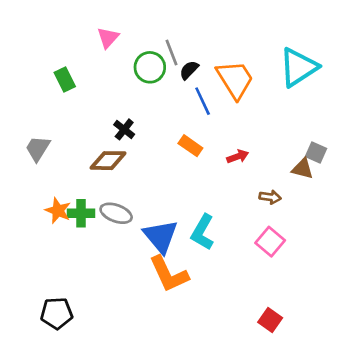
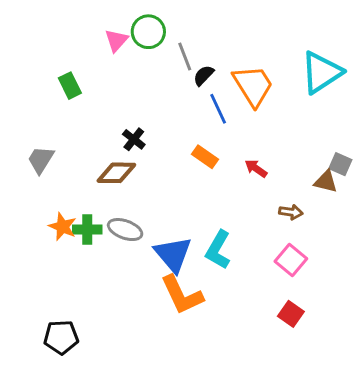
green circle: (150, 67) -> (148, 32), moved
red arrow: (238, 157) -> (256, 168), turned -125
red square: (270, 320) -> (291, 314), moved

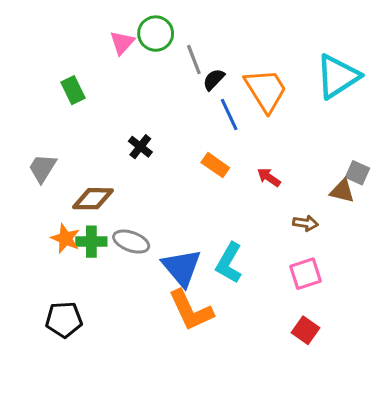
brown diamond: (116, 173) -> (93, 199), moved
pink square: (291, 260) -> (306, 274), turned 32
black pentagon: (61, 337) -> (64, 320), moved

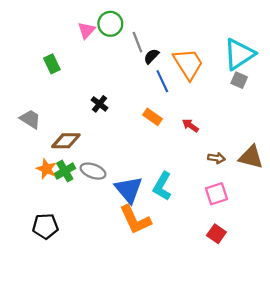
gray trapezoid: (42, 168) -> (30, 119), turned 90
gray square: (357, 173) -> (239, 80), moved
brown triangle: (342, 191) -> (251, 157), moved, size x1.4
green cross: (91, 242) -> (65, 171), turned -30

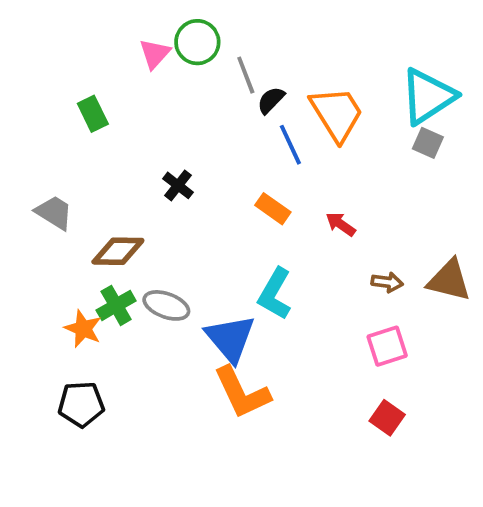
orange star: (46, 169) -> (83, 329), moved
cyan L-shape: (162, 186) -> (275, 294), moved

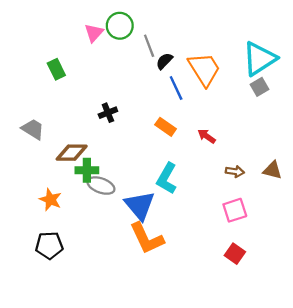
gray square: (428, 143) -> (259, 87), turned 36
black cross: (178, 185) -> (108, 113), turned 30
brown triangle: (449, 280) -> (272, 170), size x0.7
green cross: (116, 305) -> (87, 170), moved, turned 30

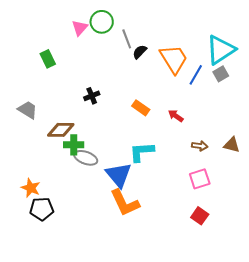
blue line: (176, 88) -> (196, 75), moved, turned 55
cyan L-shape: (167, 178) -> (142, 152), turned 56
orange star: (50, 200) -> (31, 188), moved

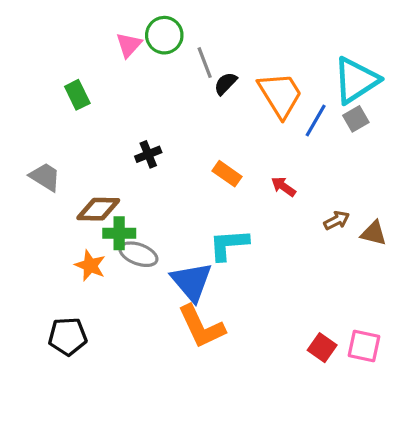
brown arrow: (200, 146) -> (337, 220), moved, turned -35
pink square: (200, 179) -> (364, 346), moved, turned 30
orange star: (31, 188) -> (90, 265), moved

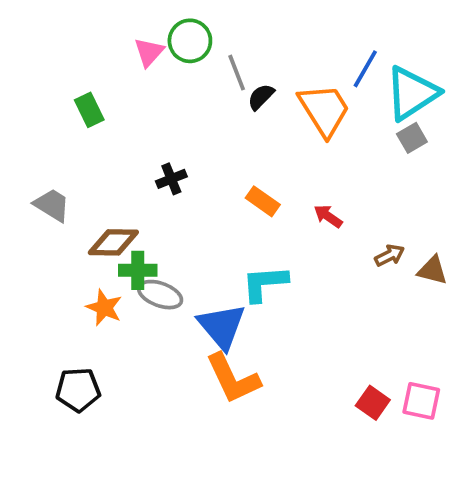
blue line: (316, 121) -> (365, 69), moved

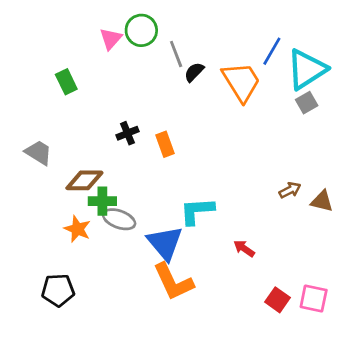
orange rectangle: (263, 201) -> (165, 144), moved, turned 35
red arrow: (328, 216) -> (244, 248), moved

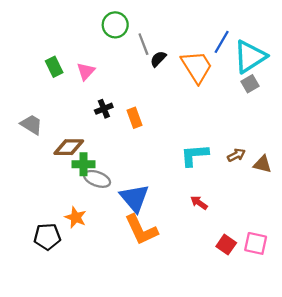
pink triangle: (111, 39) -> (86, 71), moved
cyan L-shape: (197, 211) -> (194, 155), moved
orange star: (77, 229) -> (76, 217), moved

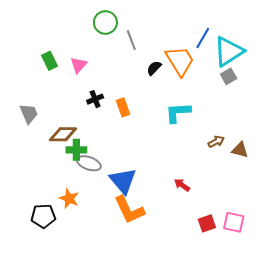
black semicircle: (158, 59) -> (154, 68), moved
gray trapezoid: (31, 125) -> (29, 114), turned 35
cyan L-shape: (194, 155) -> (178, 113), moved
red square: (226, 245) -> (207, 223), turned 36

